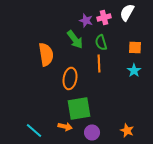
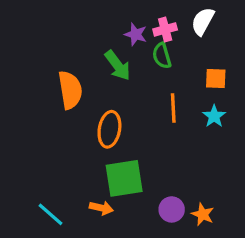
green semicircle: (101, 42) -> (162, 56), moved
orange line: (99, 63) -> (173, 108), moved
purple circle: (92, 132) -> (172, 209), moved

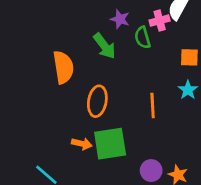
pink cross: (165, 29) -> (160, 21), moved
orange line: (173, 108) -> (153, 105), moved
orange arrow: (101, 208) -> (82, 144), moved

